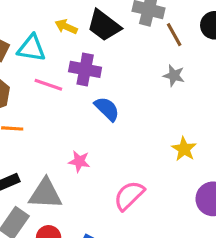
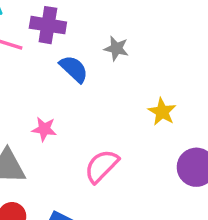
gray star: (174, 76) -> (116, 48), moved

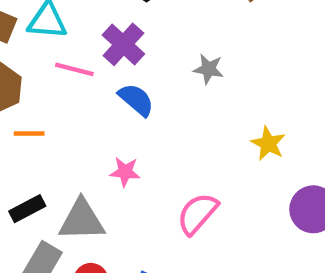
purple cross: (48, 25) -> (123, 44), turned 36
blue semicircle: (74, 69) -> (136, 100), moved

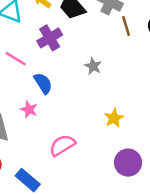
pink line: (74, 69) -> (16, 59), moved
blue semicircle: (136, 100) -> (43, 83), moved

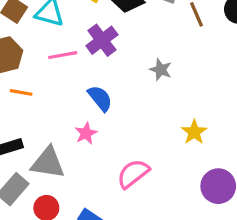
pink line: (16, 59) -> (63, 55), moved, turned -35
pink star: (29, 110) -> (86, 133), turned 30

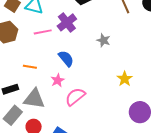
orange line: (21, 92) -> (30, 67), moved
pink semicircle: (133, 174) -> (75, 97), moved

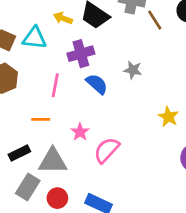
purple cross: (67, 22) -> (81, 54), turned 30
pink line: (43, 32) -> (55, 85), moved, turned -60
blue semicircle: (66, 58) -> (97, 84), moved

